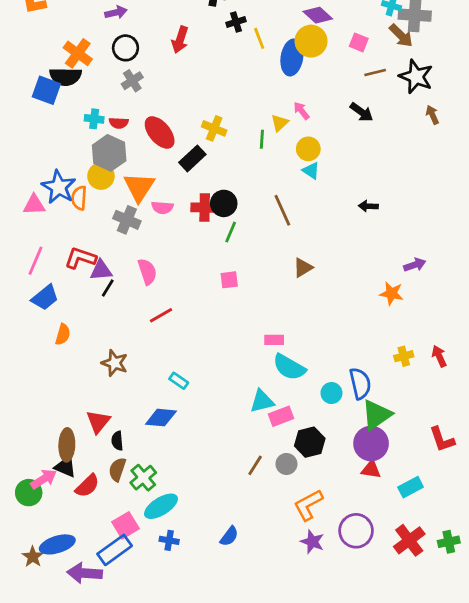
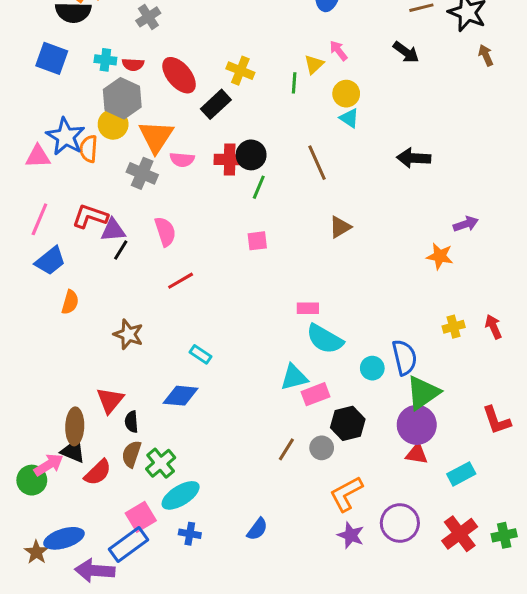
blue square: (46, 90) -> (52, 58), moved
black arrow: (368, 206) -> (414, 158), size x1.5

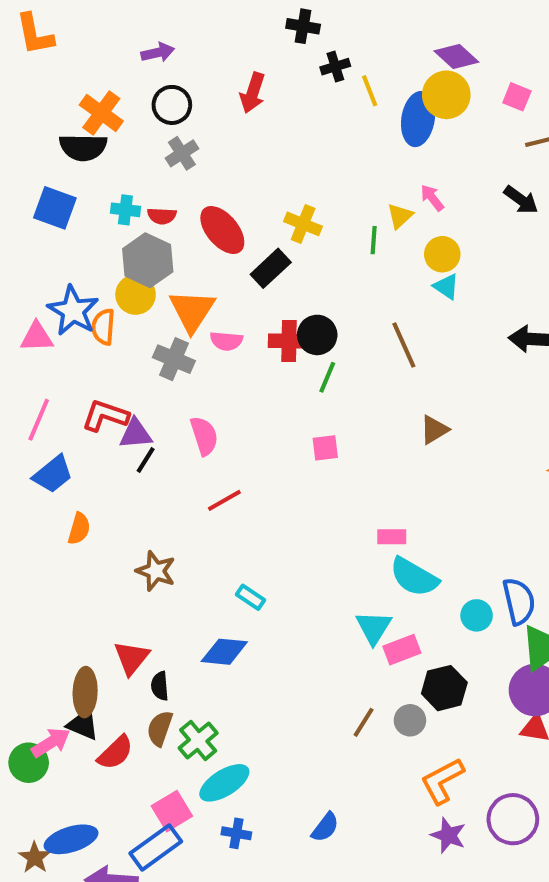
cyan triangle: (294, 377) -> (374, 627), turned -44

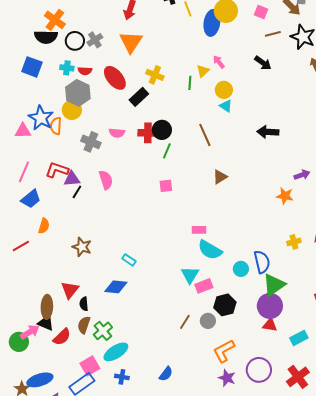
black circle: (172, 105) -> (75, 41), moved
orange triangle: (192, 311) -> (131, 42), moved
red line: (224, 500) -> (21, 246), moved

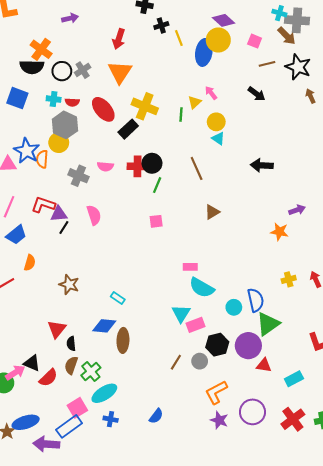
yellow cross: (155, 75) -> (145, 106), size x1.4
purple circle: (270, 306) -> (248, 346), moved
brown ellipse: (47, 307) -> (123, 340), moved

